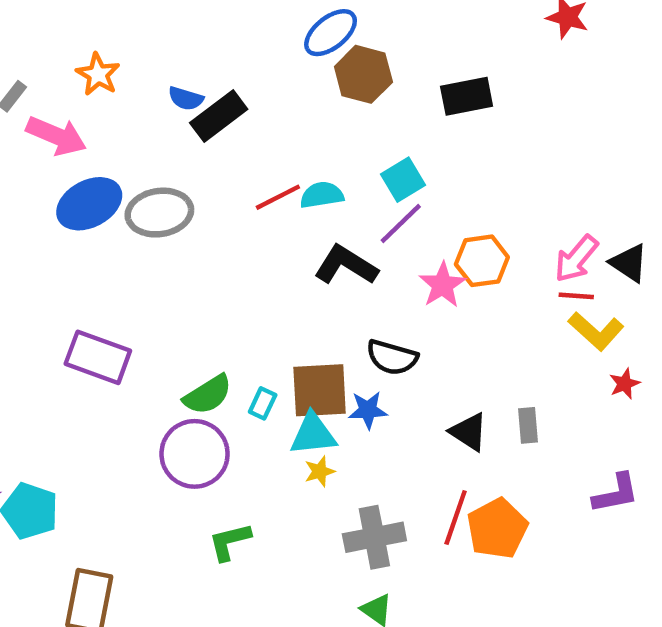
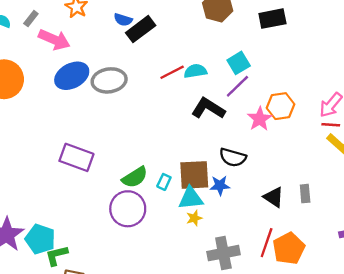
green L-shape: (230, 542) -> (57, 255), moved

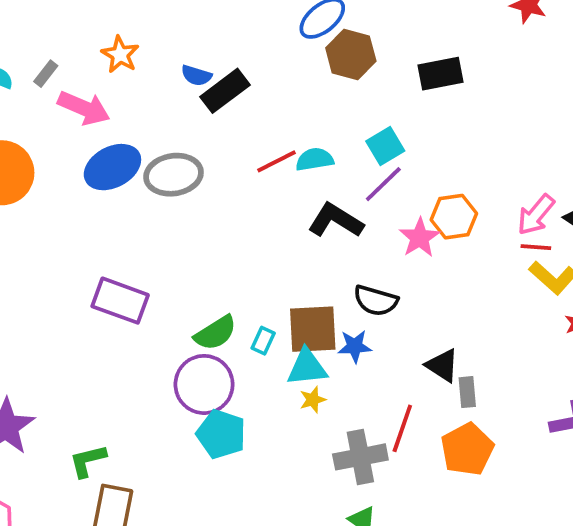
gray rectangle: (305, 194) -> (467, 392), moved
cyan pentagon: (40, 239) -> (221, 434), moved
red line: (267, 243) -> (402, 428), moved

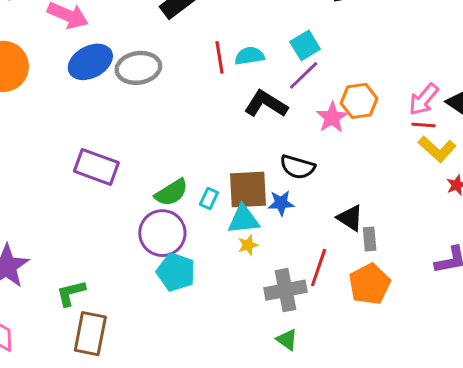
red line: (276, 161) -> (219, 57), turned -72

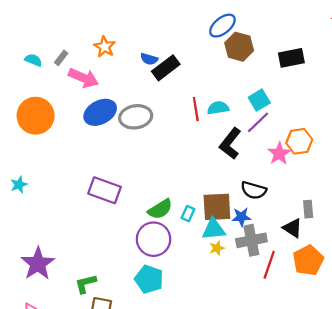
black L-shape: (266, 104) -> (230, 143), turned -84
gray rectangle: (370, 239) -> (308, 209), moved
cyan pentagon: (176, 272) -> (149, 279), moved
orange pentagon: (370, 284) -> (308, 260), moved
gray cross: (285, 290) -> (251, 240), moved

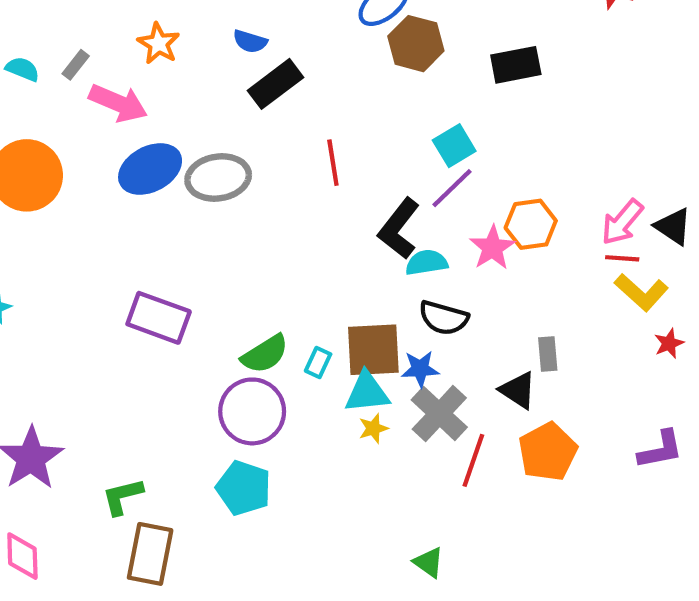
blue semicircle: (149, 59) -> (250, 41), moved
cyan semicircle: (218, 108) -> (427, 263), moved
gray cross: (251, 240) -> (439, 414), turned -36

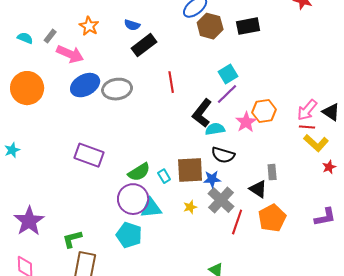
black rectangle: (516, 65) -> (248, 26), moved
cyan rectangle: (318, 363) -> (164, 176), turned -56
cyan triangle: (367, 392) -> (151, 208), moved

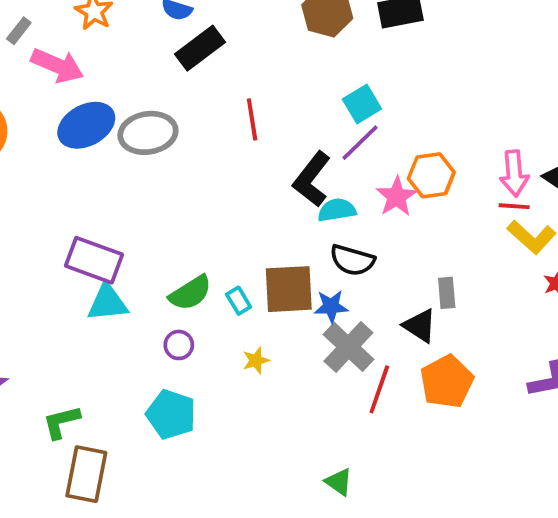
pink arrow: (307, 110) -> (514, 173), turned -45
purple circle: (133, 199) -> (179, 345), size x0.5
yellow star: (190, 207) -> (256, 360), moved
cyan triangle: (151, 208) -> (107, 303), moved

